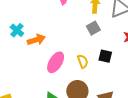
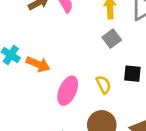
orange arrow: (36, 40) -> (38, 64), turned 48

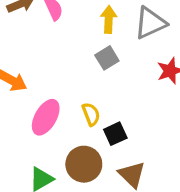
black square: (132, 74) -> (115, 134), moved, turned -36

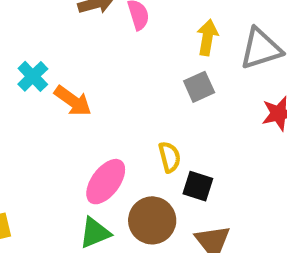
pink ellipse: (46, 117) -> (106, 182), moved
black square: (115, 134) -> (198, 186), turned 35

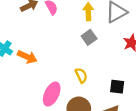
black square: (198, 186) -> (117, 87), moved

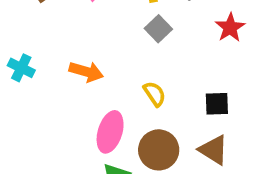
orange arrow: (27, 57) -> (86, 72), moved

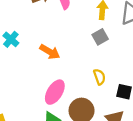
yellow semicircle: (155, 94) -> (99, 77), moved

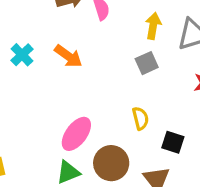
orange arrow: (50, 52) -> (68, 56), moved

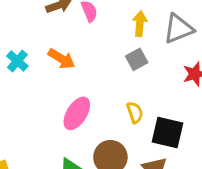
pink ellipse: (76, 134) -> (77, 113), moved
black square: (173, 142) -> (167, 133), size x1.5

